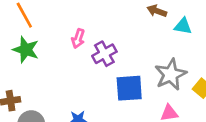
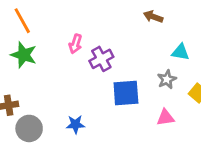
cyan triangle: (183, 26) -> (180, 52), moved
gray star: (171, 74) -> (167, 79), size x0.6

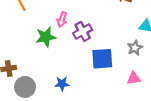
green star: (24, 55) -> (46, 37), moved, turned -30

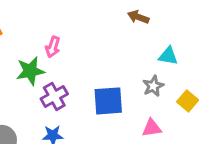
purple cross: (83, 31) -> (54, 96), moved

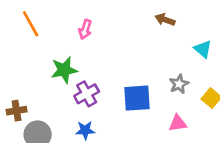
pink arrow: (53, 47) -> (85, 29), moved
cyan triangle: (168, 56) -> (203, 49), moved, turned 30

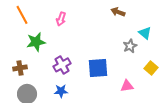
green star: (64, 70) -> (36, 42), moved
gray star: (179, 84) -> (130, 46), moved
brown cross: (17, 111) -> (20, 68), moved

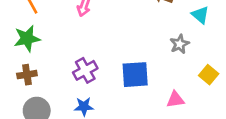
cyan triangle: (145, 33) -> (200, 15), moved
green star: (36, 42) -> (27, 38), moved

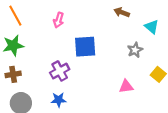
blue square: (135, 75) -> (85, 47), moved
pink triangle: (175, 100) -> (126, 87), moved

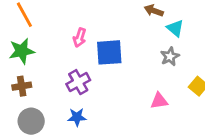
pink arrow: (59, 20) -> (80, 38), moved
cyan triangle: (152, 27) -> (175, 28), moved

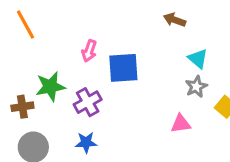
cyan triangle: (175, 28) -> (198, 59), moved
green star: (22, 51) -> (50, 87), moved
gray star: (170, 56) -> (196, 87), moved

